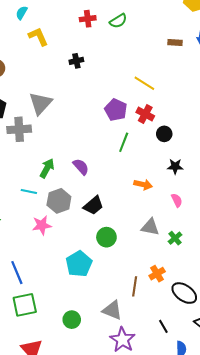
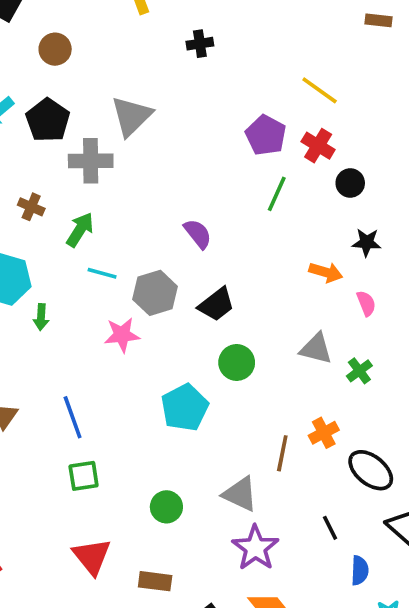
green arrow: (47, 168) -> (80, 230), moved
orange arrow: (143, 185) -> (326, 272), moved
green square: (25, 305) -> (84, 476), size x0.7

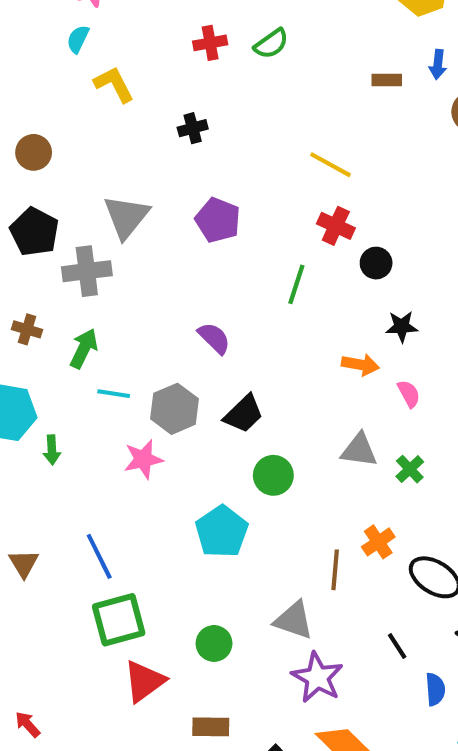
purple pentagon: (266, 135) -> (218, 220), moved
green square: (84, 476) -> (119, 620), size x1.5
red triangle: (92, 556) -> (144, 681), moved, turned 39

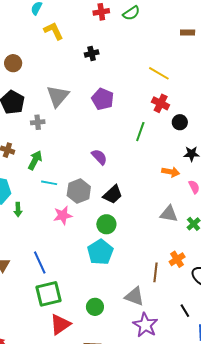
gray cross: (87, 271) -> (38, 122), size x0.6
green circle: (273, 475) -> (106, 224), moved

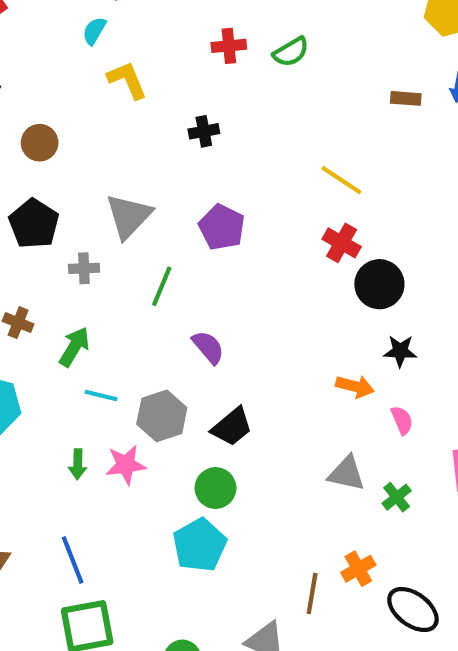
black circle: (180, 122) -> (379, 284), size x1.5
green line: (140, 132) -> (162, 286), moved
green arrow: (18, 210) -> (78, 464), moved

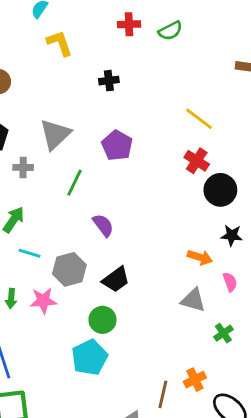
gray triangle: (347, 473) -> (193, 300), moved

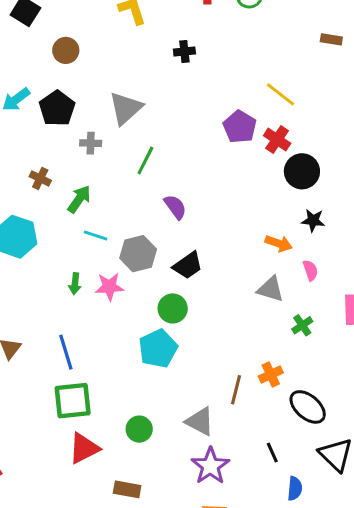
purple pentagon: (117, 145) -> (240, 127), moved

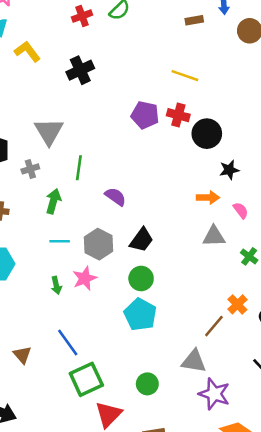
black cross: (184, 52) -> (80, 70), size x1.5
yellow line: (280, 94) -> (185, 76), moved
green arrow: (79, 199) -> (53, 201), moved
brown line: (236, 390) -> (214, 326), turned 45

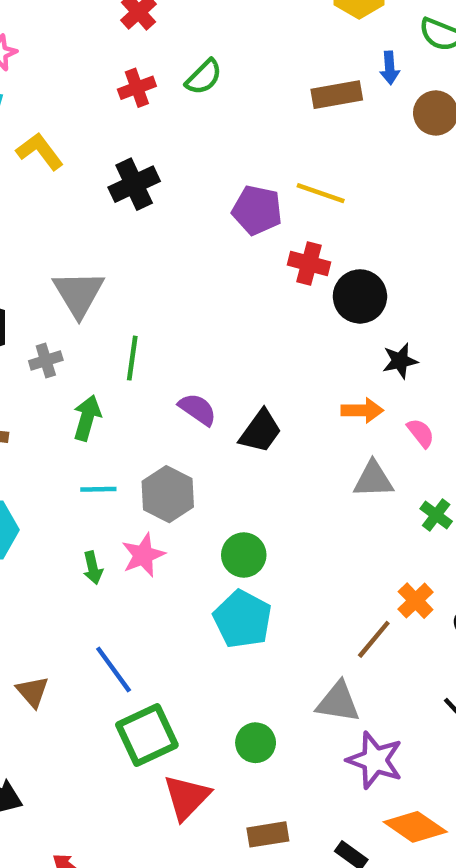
brown rectangle: (194, 20) -> (337, 95), size x1.5
purple pentagon: (145, 115) -> (257, 210), moved
black trapezoid: (141, 240) -> (260, 431), moved

